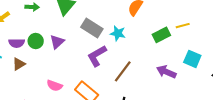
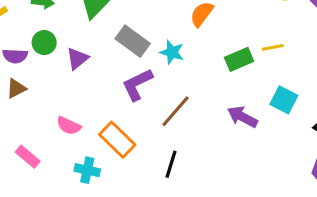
green circle: (36, 41) -> (44, 43), moved

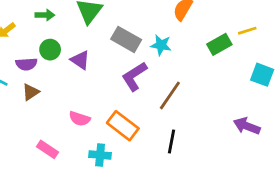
purple triangle: (77, 59) -> (80, 60), turned -40
purple arrow: (242, 117) -> (247, 126), moved

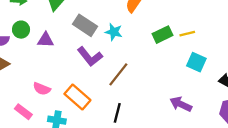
yellow line: (247, 31) -> (187, 34), moved
purple triangle: (80, 60) -> (46, 40), turned -36
purple L-shape: (134, 76) -> (90, 56), turned -100
pink rectangle: (47, 149) -> (23, 112), moved

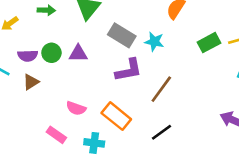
green circle: (21, 30) -> (51, 53), moved
purple L-shape: (90, 56) -> (129, 70), turned -60
black line: (117, 113) -> (161, 132), turned 42

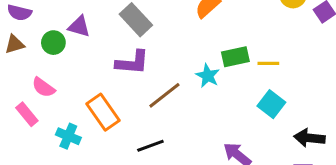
cyan star: (154, 42) -> (208, 76), moved
green circle: (51, 53) -> (53, 43), moved
pink semicircle: (76, 108) -> (43, 87), moved

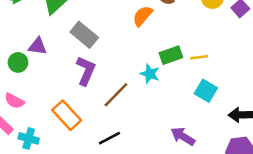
purple L-shape: (132, 63) -> (86, 71), turned -64
cyan cross: (68, 136) -> (29, 138), moved

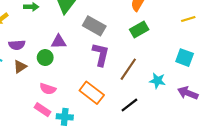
green rectangle: (171, 55) -> (139, 30), moved
yellow line: (199, 57) -> (188, 19), moved
cyan star: (150, 74) -> (157, 81), moved
cyan square: (206, 91) -> (185, 58), moved

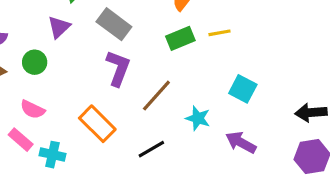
yellow line: (188, 19) -> (220, 33), moved
purple triangle: (59, 42) -> (59, 27), moved, turned -49

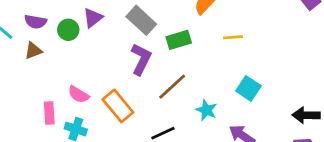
green rectangle: (180, 38) -> (179, 40), moved
green circle: (35, 62) -> (68, 30), moved
pink semicircle: (33, 109) -> (78, 95), moved
pink rectangle: (21, 140) -> (49, 113), turned 40

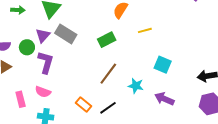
gray rectangle: (141, 20) -> (66, 34), moved
purple L-shape: (141, 59) -> (46, 62), moved
orange rectangle: (118, 106) -> (83, 104), moved, size x0.7
pink rectangle: (49, 113) -> (21, 99), moved

